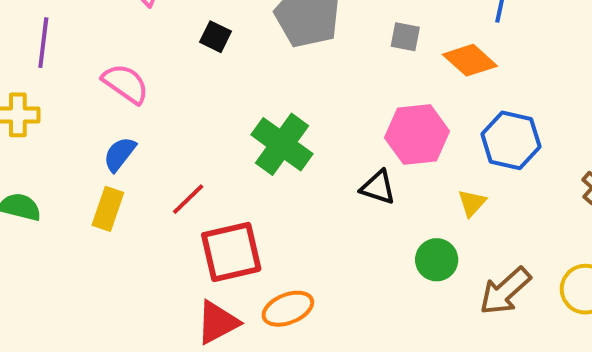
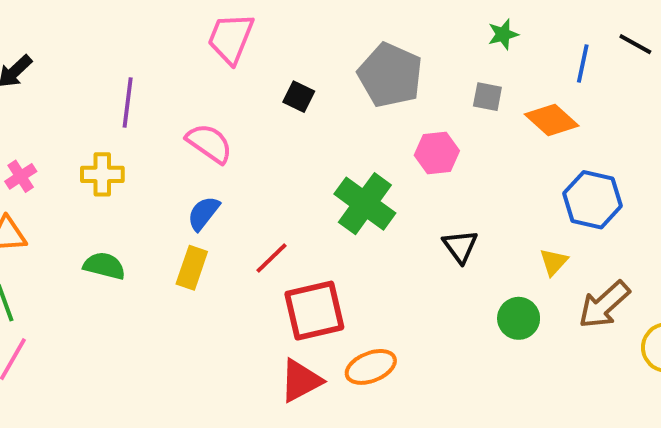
pink hexagon: (417, 135) -> (437, 153), moved, size x0.7
black triangle: (378, 187) -> (460, 246), turned 36
brown arrow: (505, 291) -> (604, 305), moved

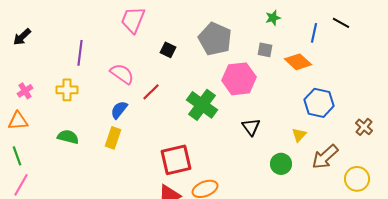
pink hexagon: (437, 153) -> (239, 79), size x1.5
red line: (272, 258) -> (151, 92), moved

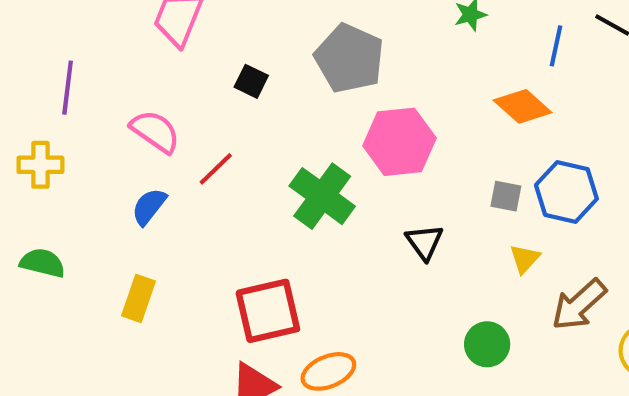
gray square: (265, 50) -> (506, 196), moved
yellow rectangle: (113, 138) -> (139, 298), moved
green circle: (281, 164) -> (487, 344), moved

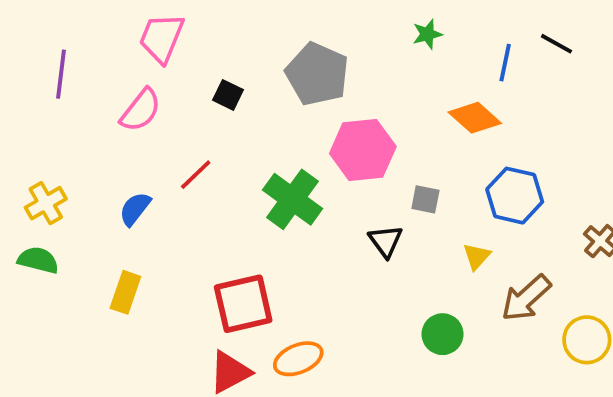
purple line: (68, 88) -> (61, 74), moved
pink semicircle: (155, 131) -> (141, 110), moved, turned 93
yellow cross: (40, 165) -> (46, 203), moved, turned -30
gray square: (506, 196) -> (425, 199), moved

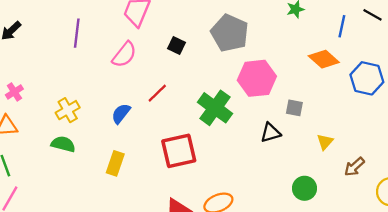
blue hexagon: (515, 196) -> (367, 78), moved
black triangle: (386, 241) -> (271, 133), turned 50
brown arrow: (526, 298) -> (354, 167), size x0.7
red square: (243, 304) -> (179, 151), moved

